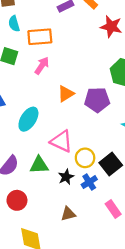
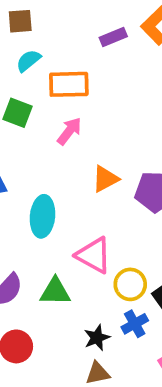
cyan semicircle: (14, 24) -> (28, 61), turned 63
cyan ellipse: (28, 119) -> (42, 216), turned -30
black star: (66, 177) -> (97, 338), moved

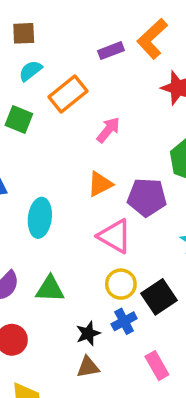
orange rectangle: (69, 84) -> (68, 94), turned -39
pink arrow: (69, 131) -> (108, 130), moved
pink triangle: (94, 255) -> (115, 236), moved

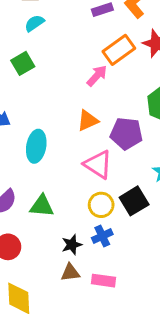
orange rectangle: (68, 94) -> (119, 50), moved
green square: (19, 120) -> (23, 63), turned 35
black square: (159, 297) -> (134, 201), moved
pink rectangle: (157, 366) -> (104, 281), moved, turned -55

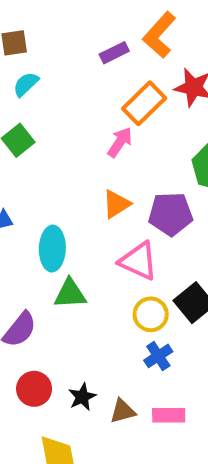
green triangle: (42, 206) -> (70, 294), moved
black star: (72, 245) -> (82, 397), moved

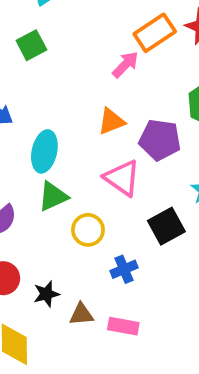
green triangle: (70, 294) -> (53, 196), turned -32
yellow circle: (151, 314) -> (88, 230), moved

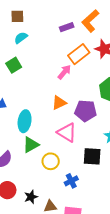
black square: (166, 226) -> (92, 156), turned 36

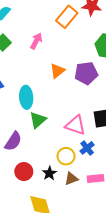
pink arrow: (64, 72) -> (36, 41), moved
pink triangle: (67, 132) -> (75, 125), moved
yellow circle: (51, 161) -> (66, 156), moved

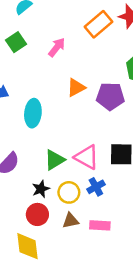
green triangle: (38, 120) -> (55, 160), moved
red circle: (24, 172) -> (37, 214), moved
black star: (49, 173) -> (41, 189), moved

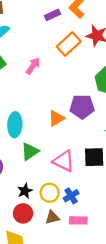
orange triangle: (76, 88) -> (56, 118), moved
green triangle: (55, 160) -> (30, 151), moved
blue cross: (96, 187) -> (71, 196), moved

